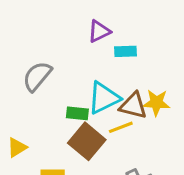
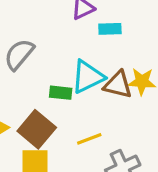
yellow line: (121, 127) -> (89, 139), moved
brown square: (87, 141) -> (37, 129), moved

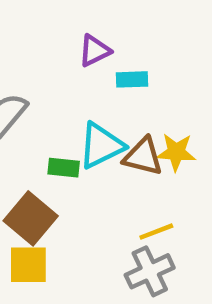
yellow line: (89, 139) -> (156, 232), moved

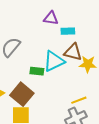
purple triangle: (95, 51) -> (51, 18), turned 35
brown triangle: (143, 157) -> (73, 52), moved

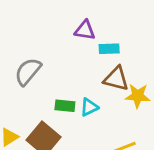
cyan triangle: (54, 61) -> (89, 107), moved, size x0.6

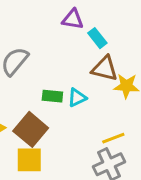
cyan rectangle: (109, 49) -> (97, 38), turned 54

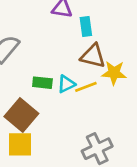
cyan rectangle: (97, 38) -> (86, 27), turned 30
yellow line: (113, 138) -> (86, 87), moved

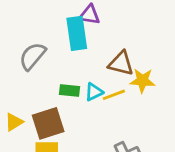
cyan rectangle: (86, 27) -> (77, 33), moved, size x1.6
brown square: (21, 115) -> (48, 123), turned 32

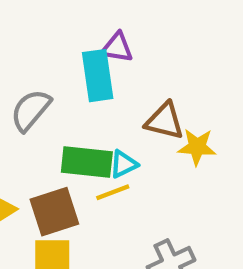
green rectangle: (70, 91) -> (87, 162), size x1.6
yellow line: (114, 95) -> (113, 192), moved

